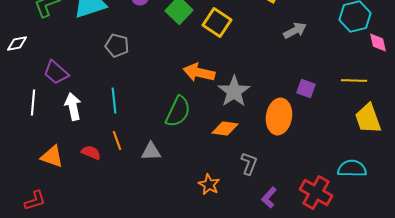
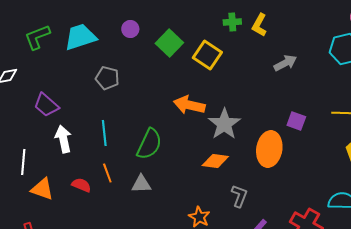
white line: (33, 102) -> (23, 162), moved
green semicircle: (178, 111) -> (149, 144), moved

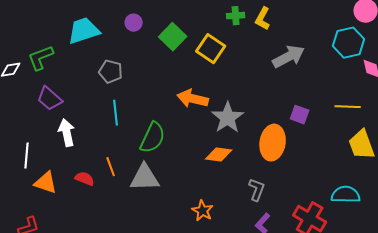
green L-shape: (37, 37) -> (41, 58), moved
gray arrow: (285, 63) -> (289, 57), size x1.4
cyan line: (104, 133) -> (116, 113), moved
gray triangle: (141, 184) -> (145, 178), size x1.5
gray L-shape: (239, 196) -> (257, 190), moved

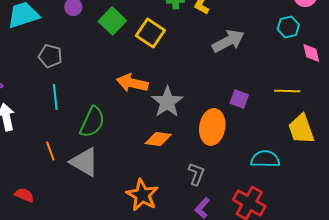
cyan hexagon: (349, 43) -> (288, 27), size x0.7
gray triangle: (145, 178) -> (84, 162), turned 32
red semicircle: (85, 179) -> (24, 195), moved
cyan semicircle: (346, 195) -> (265, 159), moved
orange star: (203, 211) -> (142, 195), size x1.5

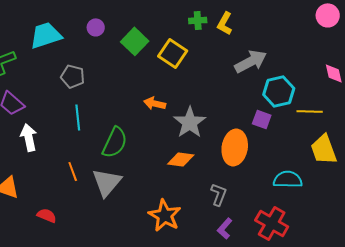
cyan hexagon: (288, 27) -> (279, 91), moved, size x1.4
orange arrow: (132, 83) -> (155, 103), size x0.7
gray triangle: (84, 162) -> (107, 182), turned 40

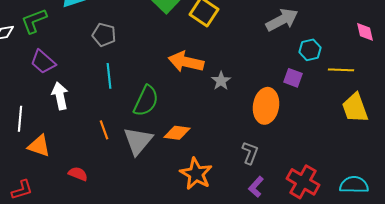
cyan hexagon: (279, 91) -> (310, 50), size x0.7
orange arrow: (155, 103) -> (186, 62), size x1.6
gray star: (190, 122) -> (221, 81), size x0.6
orange diamond: (181, 159) -> (177, 133), moved
cyan semicircle: (288, 179) -> (354, 185), moved

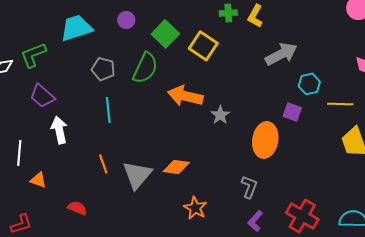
green semicircle: (146, 101) -> (145, 68), moved
orange triangle: (39, 146) -> (38, 180), size x0.7
orange star: (196, 174) -> (195, 208), size x0.7

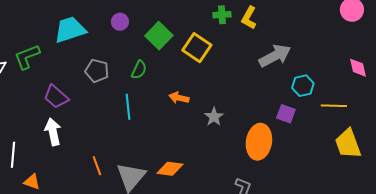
green semicircle: (145, 68) -> (139, 70), size x0.6
purple trapezoid: (42, 96) -> (56, 97), moved
orange arrow: (185, 96) -> (179, 98), size x0.6
cyan line: (108, 110) -> (128, 107), moved

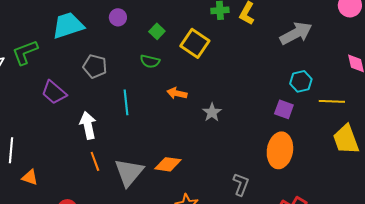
green square: (159, 36) -> (157, 31), size x0.6
gray arrow: (275, 56) -> (296, 33), moved
green semicircle: (139, 70) -> (150, 61), moved, turned 78
white arrow: (53, 132) -> (88, 125), moved
orange ellipse: (259, 142) -> (280, 150), moved

